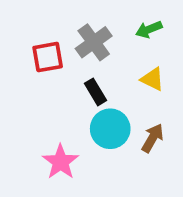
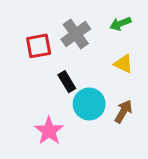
black rectangle: (95, 92) -> (67, 82), moved

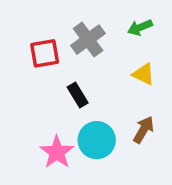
cyan circle: (89, 104) -> (97, 140), moved

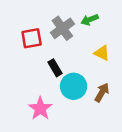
green arrow: (140, 27) -> (90, 20), moved
cyan circle: (97, 140) -> (74, 86), moved

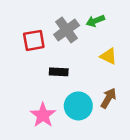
black rectangle: (55, 68) -> (59, 72), turned -56
cyan circle: (74, 86) -> (78, 106), moved

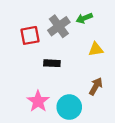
yellow triangle: (108, 56) -> (96, 49), turned -35
cyan circle: (78, 106) -> (69, 107), moved

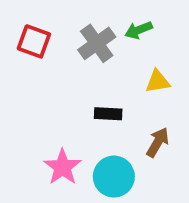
red square: (30, 35) -> (34, 41), moved, turned 30
black rectangle: (52, 63) -> (108, 114), moved

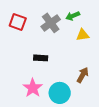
yellow triangle: (158, 81) -> (83, 35), moved
black rectangle: (108, 114) -> (41, 58), moved

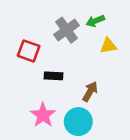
red square: (18, 22) -> (29, 51), moved
brown arrow: (83, 75) -> (90, 92), moved

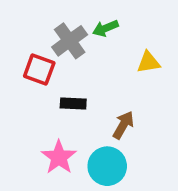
green arrow: (95, 21) -> (105, 28), moved
gray cross: (67, 30) -> (70, 41), moved

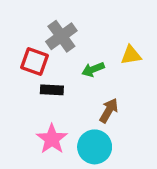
green arrow: (105, 28) -> (93, 69), moved
black rectangle: (73, 103) -> (52, 90), moved

